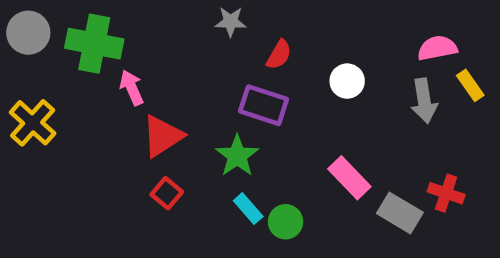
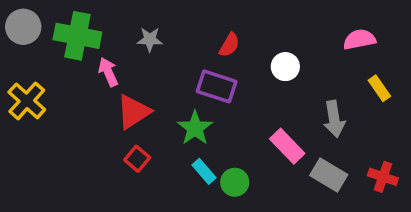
gray star: (231, 22) -> (150, 39), moved
yellow rectangle: (470, 85) -> (379, 88), moved
gray arrow: (424, 101) -> (334, 119), moved
red cross: (446, 193) -> (383, 177), moved

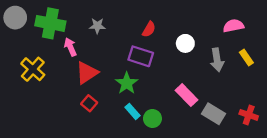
yellow cross: (27, 101) -> (33, 69), moved
gray arrow: (334, 119) -> (217, 60), moved

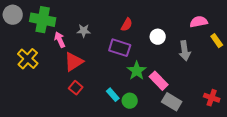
gray star: (97, 26) -> (84, 31), moved
yellow rectangle: (246, 57) -> (217, 41), moved
green star: (127, 83) -> (137, 71), moved
gray rectangle: (213, 114) -> (172, 102), moved

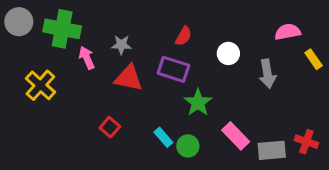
red triangle: (74, 62) -> (129, 78), moved, turned 45
pink rectangle: (159, 81) -> (236, 136), moved
gray rectangle: (172, 102) -> (272, 150), moved, turned -36

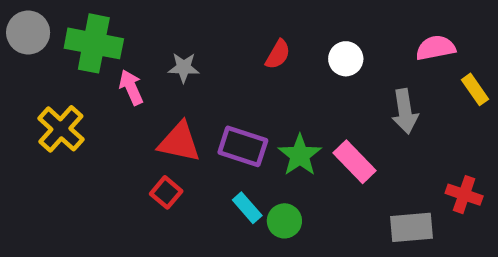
white circle: (228, 53) -> (346, 59), moved
purple rectangle: (173, 69) -> (243, 146), moved
red triangle: (129, 78) -> (179, 142), moved
pink rectangle: (236, 136) -> (355, 162), moved
red cross: (306, 142) -> (464, 195), moved

